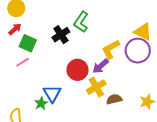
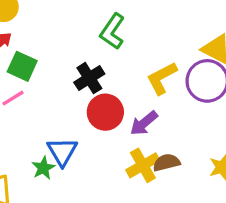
black cross: (61, 35) -> (89, 78), moved
purple arrow: (101, 66) -> (144, 123), moved
yellow cross: (96, 87) -> (143, 165), moved

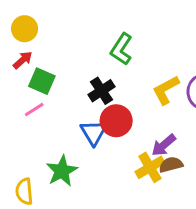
purple arrow: (144, 123) -> (164, 145), moved
blue triangle: (62, 152) -> (94, 132), moved
green star: (43, 168) -> (62, 171), size x1.5

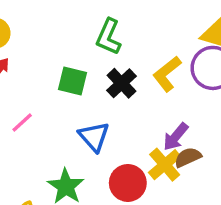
green square: (42, 81) -> (73, 81), moved
black cross: (102, 91) -> (122, 83), moved
red circle: (116, 121) -> (128, 183), moved

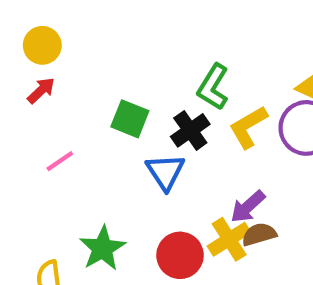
green L-shape: (109, 37) -> (213, 87), moved
blue triangle: (94, 136) -> (165, 172), moved

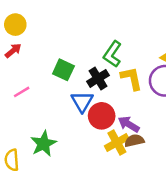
yellow L-shape: (248, 127) -> (132, 78), turned 105
purple arrow: (248, 207) -> (129, 124), turned 70
red circle: (180, 255) -> (102, 116), moved

